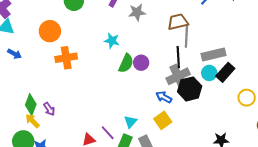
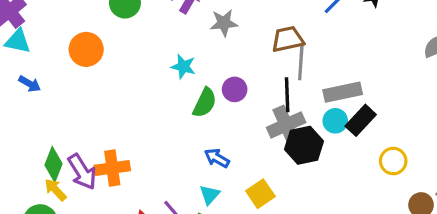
orange cross: (66, 58) -> (112, 168), moved
purple circle: (141, 63) -> (235, 89), moved
blue arrow: (164, 97) -> (217, 158), moved
purple arrow: (49, 109) -> (82, 172), size x1.6

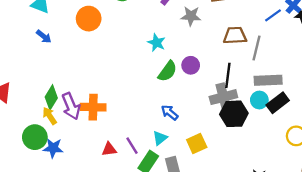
gray line: (301, 63) -> (256, 48), moved

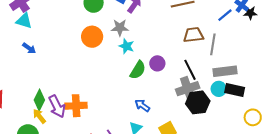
gray star: (191, 16) -> (120, 28), moved
orange circle: (89, 19) -> (92, 37), moved
black line: (228, 75) -> (190, 70), turned -30
black rectangle: (278, 103) -> (235, 90), turned 54

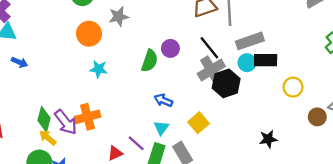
cyan star: (127, 46) -> (99, 69), moved

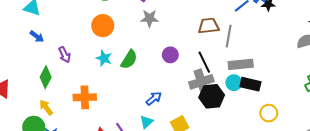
gray star: (119, 17) -> (150, 18), moved
green semicircle: (150, 61) -> (129, 59), moved
blue arrow: (163, 100) -> (154, 98), turned 105
green diamond: (44, 119) -> (46, 77), moved
purple arrow: (66, 122) -> (64, 55), moved, size x0.7

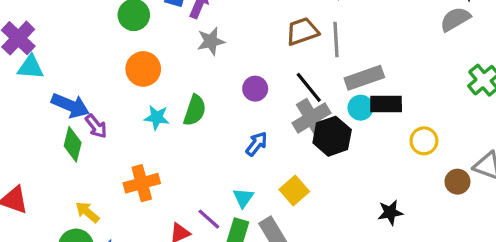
blue arrow: (37, 36) -> (70, 106), moved, size x1.6
green diamond: (46, 77) -> (73, 144), moved
blue arrow: (154, 98) -> (257, 144), moved

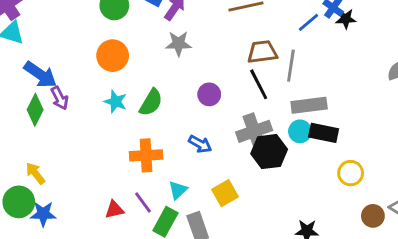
black line: (309, 87) -> (259, 84), moved
blue arrow: (257, 144) -> (200, 144), turned 70
orange cross: (142, 183) -> (146, 155), moved

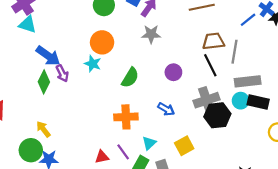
cyan star: (116, 102) -> (93, 64), moved

